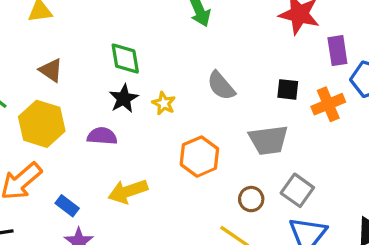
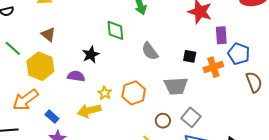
green diamond: (125, 59) -> (115, 30), moved
yellow star: (164, 103) -> (105, 93), moved

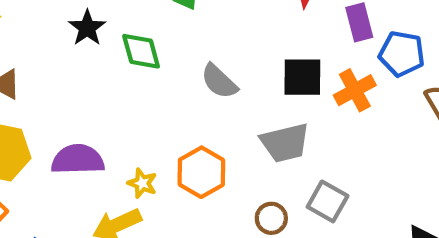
black star: (91, 55) -> (87, 28), moved
black square: (190, 56) -> (302, 77), size x1.5
purple semicircle: (76, 76) -> (78, 159), size x1.4

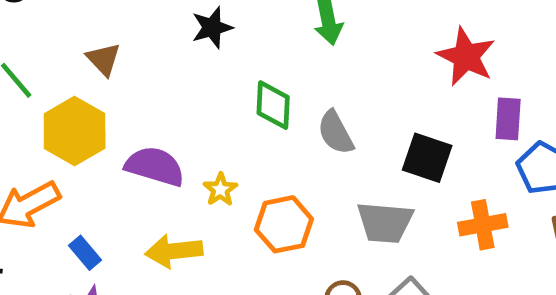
green diamond: (141, 51) -> (273, 105), moved
orange cross: (355, 90) -> (483, 225), moved
yellow star: (142, 183) -> (220, 190), moved

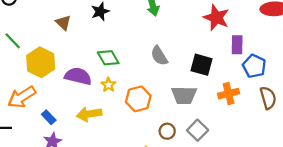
brown triangle: (104, 59) -> (63, 23), moved
green diamond: (273, 105) -> (108, 58), moved, turned -30

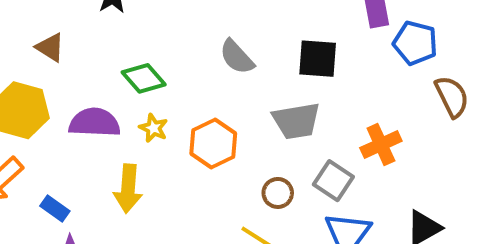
brown triangle: (63, 23) -> (50, 47), moved
orange cross: (229, 94) -> (381, 144), moved
yellow arrow: (89, 114) -> (128, 189), turned -65

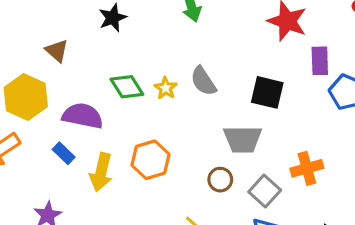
yellow star: (154, 128) -> (166, 88), moved
orange hexagon: (213, 144) -> (151, 160), moved
brown circle: (278, 193) -> (220, 180), moved
blue rectangle: (55, 209) -> (64, 153), moved

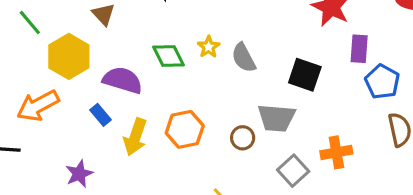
yellow star: (166, 88) -> (209, 47), moved
brown circle: (220, 180) -> (243, 138), moved

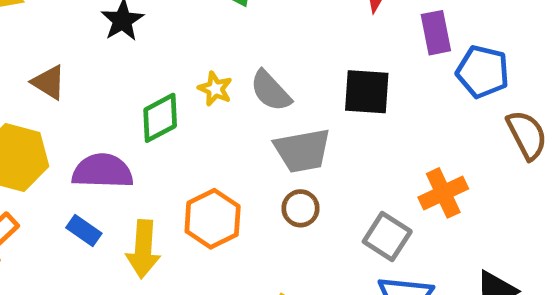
green diamond: (168, 56) -> (160, 118), turned -76
gray trapezoid: (277, 118) -> (302, 151), moved

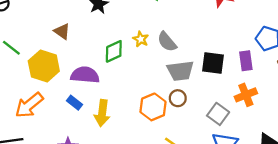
purple rectangle: (436, 33) -> (246, 61), moved
black square: (367, 92) -> (213, 63), moved
orange hexagon: (213, 219) -> (153, 107), moved

